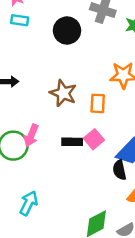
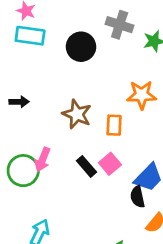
cyan rectangle: (20, 20) -> (30, 36), size x1.5
black rectangle: (72, 142) -> (87, 166), turned 48

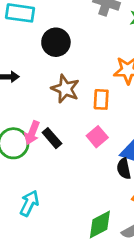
black circle: (81, 47) -> (56, 42), moved
black rectangle: (87, 166) -> (52, 138), moved

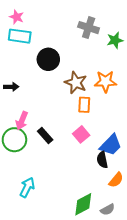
brown star: (65, 89) -> (76, 83), moved
pink arrow: (32, 133) -> (22, 121), moved

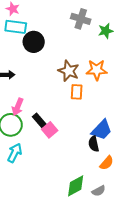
black circle: (48, 59) -> (34, 42), moved
pink square: (81, 134) -> (50, 130), moved
cyan arrow: (27, 187) -> (15, 153), moved

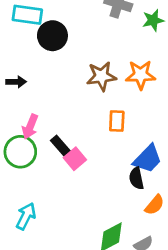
brown star: (69, 71) -> (101, 76), turned -30
orange rectangle: (77, 92) -> (117, 121), moved
cyan arrow: (15, 153) -> (26, 216), moved

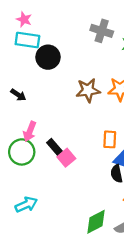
black arrow: (16, 82) -> (18, 95), turned 35
orange rectangle: (117, 121) -> (110, 139), moved
cyan arrow: (26, 216) -> (26, 205), turned 40

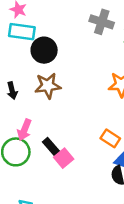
brown star: (88, 90) -> (48, 86), moved
black arrow: (18, 95) -> (12, 91), turned 42
orange rectangle: (110, 139) -> (110, 138), turned -60

